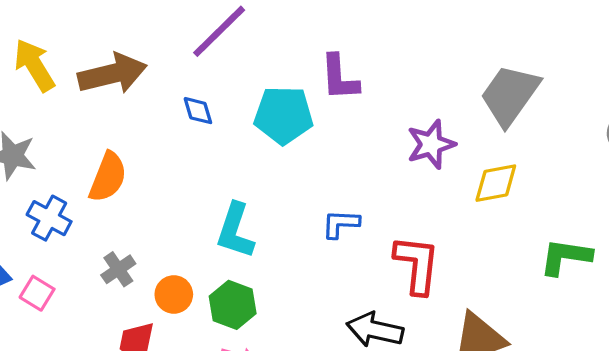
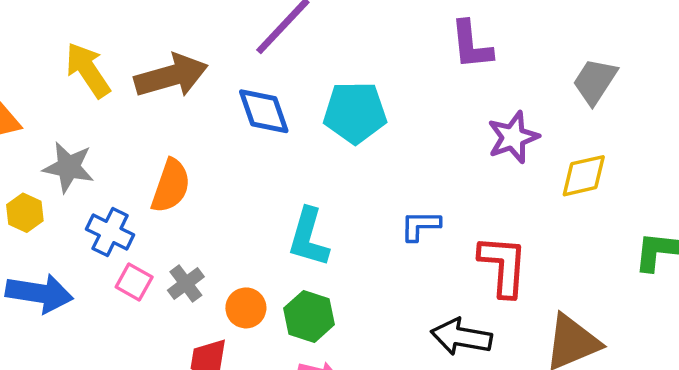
purple L-shape: (339, 78) -> (471, 45), moved
gray trapezoid: (510, 95) -> (595, 81), size x0.7
blue diamond: (198, 111) -> (264, 111), size x1.6
pink square: (37, 293) -> (134, 282), moved

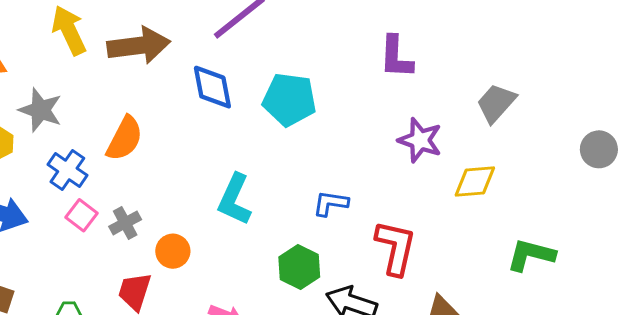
purple star: (513, 137) -> (420, 140), turned 30
green hexagon: (309, 316) -> (299, 267), moved

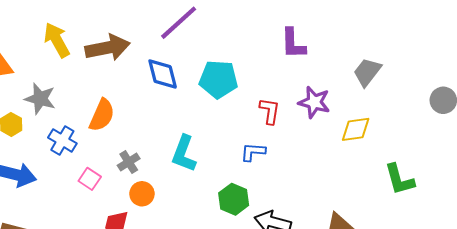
pink square: (82, 215) -> (90, 179), moved
gray cross: (125, 223) -> (129, 162), moved
red L-shape: (396, 248) -> (270, 111), moved, size x0.7
green L-shape: (531, 255) -> (399, 179), turned -116

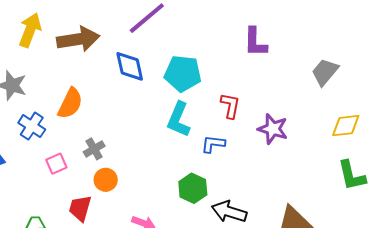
yellow arrow: (57, 40) -> (30, 30), turned 48
purple star: (314, 102) -> (273, 129), moved
yellow diamond: (356, 129) -> (346, 126), moved
cyan L-shape: (184, 154) -> (179, 119), moved
pink square: (90, 179) -> (56, 164), turned 30

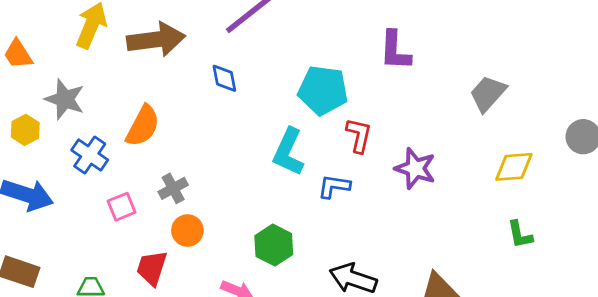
blue diamond: (130, 66) -> (224, 78), size x0.7
cyan pentagon: (183, 73) -> (323, 90), moved
green L-shape: (352, 175) -> (520, 235), size x0.7
green hexagon: (193, 188) -> (274, 245), moved

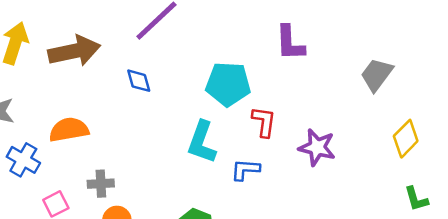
orange semicircle: (143, 126) -> (69, 130), turned -123
yellow diamond: (514, 167) -> (406, 139), turned -36
gray cross: (173, 188) -> (101, 184), turned 30

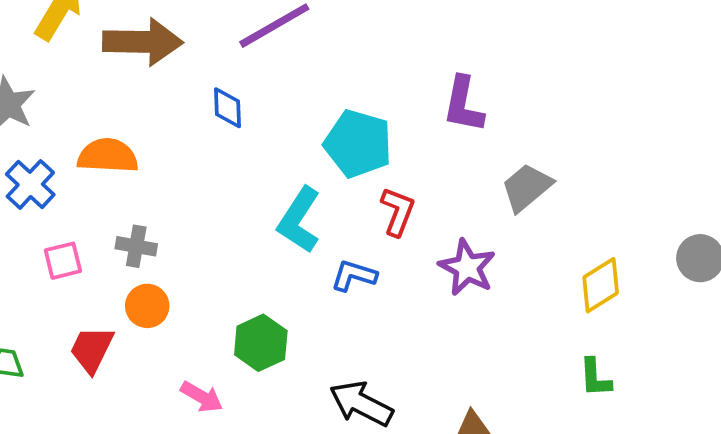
gray trapezoid: (377, 75) -> (527, 187), moved

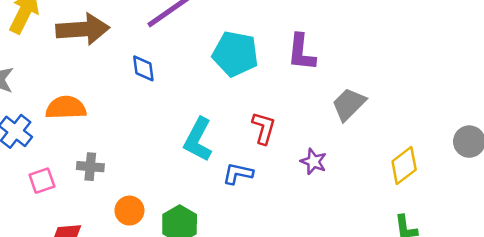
cyan pentagon: (358, 144) -> (235, 54), moved
purple star: (467, 268) -> (313, 162), size x0.7
orange circle: (147, 306) -> (129, 211), moved

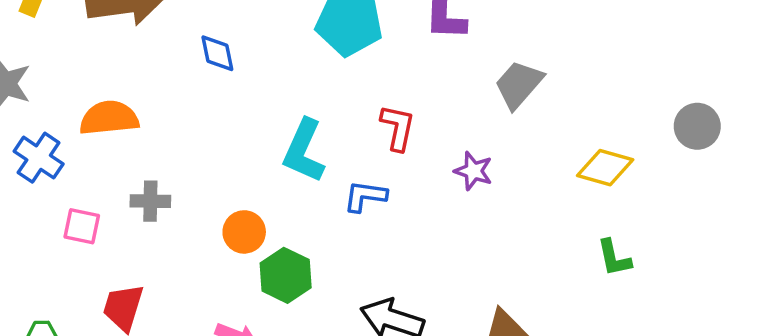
yellow diamond: (404, 166) -> (605, 168), turned 57
pink square: (42, 181) -> (82, 226), turned 35
orange circle: (129, 211) -> (244, 232), moved

